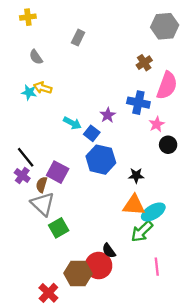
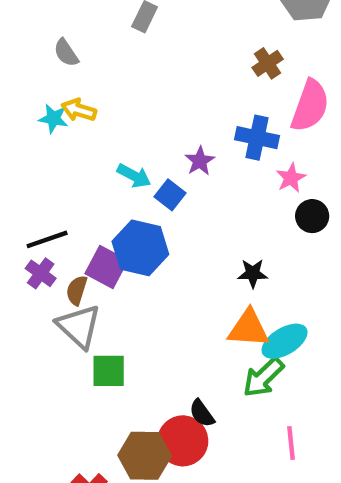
black line: (26, 157) -> (47, 239), turned -70
blue hexagon: (101, 160) -> (140, 248), moved
green square: (59, 228) -> (109, 371), turned 30

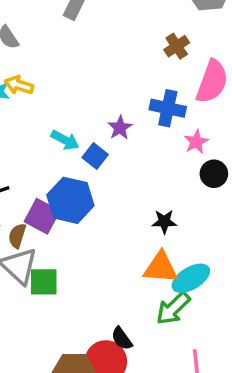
green square: (109, 371) -> (44, 282), moved

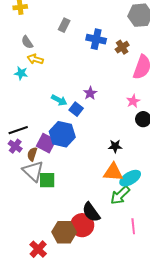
yellow arrow: (19, 85) -> (35, 59), moved
blue cross: (168, 108) -> (96, 39), moved
black semicircle: (122, 339) -> (91, 212), size x1.5

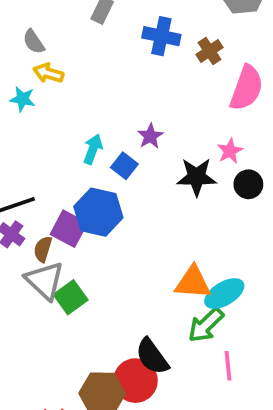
cyan arrow: (59, 100) -> (93, 149), turned -98
black star: (115, 146) -> (197, 177), moved, size x1.5
green square: (47, 180) -> (71, 297), turned -36
pink line: (133, 226) -> (228, 366), moved

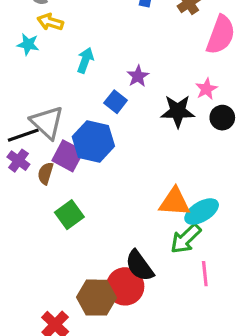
cyan arrow: (93, 149) -> (85, 60), moved
gray triangle: (45, 281) -> (47, 122), moved

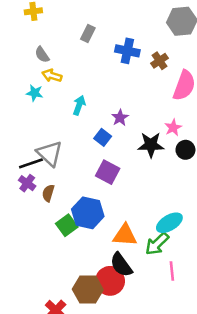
blue hexagon: (93, 141) -> (88, 213), moved
purple square: (68, 156) -> (108, 172), moved
orange triangle: (175, 202) -> (125, 235), moved

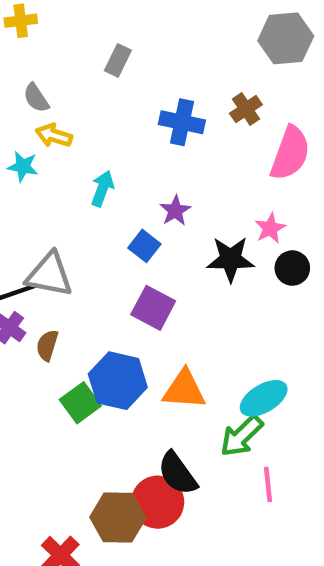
blue cross: (127, 51) -> (182, 122), moved
gray triangle: (49, 154) -> (49, 275), turned -32
orange triangle: (125, 235) -> (184, 389), moved

